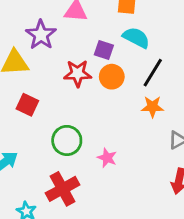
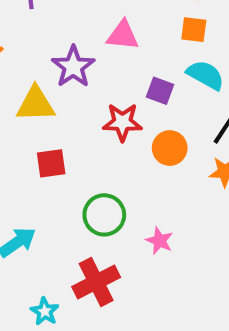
orange circle: (112, 77) -> (170, 148), moved
red square: (27, 105) -> (51, 163), turned -35

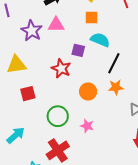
purple star: (73, 67) -> (32, 31), moved
red star: (122, 122) -> (61, 68), turned 30
orange circle: (170, 148) -> (88, 91), moved

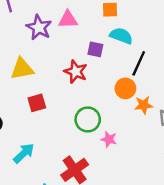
orange star: (116, 87) -> (144, 105), moved
orange circle: (88, 91) -> (125, 88), moved
green circle: (58, 116) -> (88, 119), moved

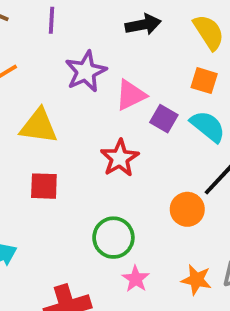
pink triangle: (68, 20) -> (131, 95), moved, turned -42
purple square: (95, 49) -> (164, 119), moved
orange star: (144, 105) -> (196, 280), moved

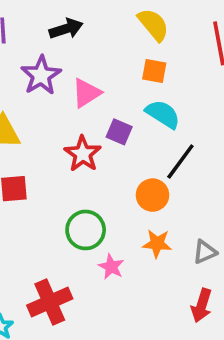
black arrow: (143, 25) -> (66, 29), moved
purple square: (164, 119) -> (119, 132), moved
orange star: (196, 280) -> (157, 243), moved

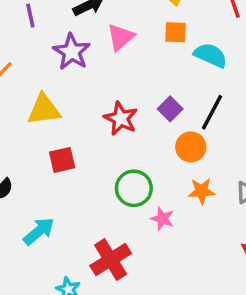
pink triangle: (86, 93) -> (121, 37), moved
cyan semicircle: (163, 114) -> (210, 55), moved
purple square: (119, 132) -> (170, 109), moved, turned 30

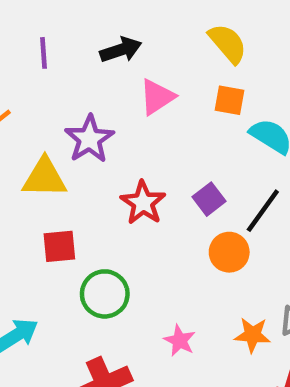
purple star: (72, 52) -> (89, 139), moved
green circle: (134, 188) -> (105, 294), moved
orange star: (202, 191) -> (252, 335), moved

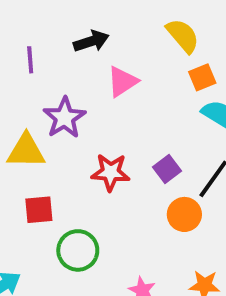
purple line: (44, 53) -> (30, 60), moved
orange square: (230, 100) -> (202, 77), moved, turned -32
red star: (143, 203) -> (111, 172), turned -30

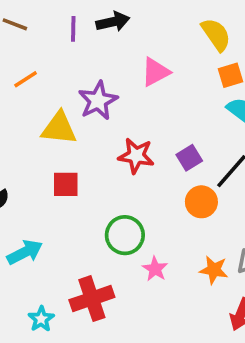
black arrow: (91, 41) -> (113, 22), moved
purple line: (30, 60) -> (73, 29), moved
green circle: (78, 250) -> (125, 235), moved

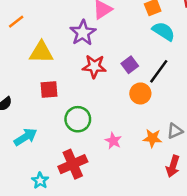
purple star: (98, 101) -> (83, 33), moved
green circle: (125, 235) -> (78, 119), moved

